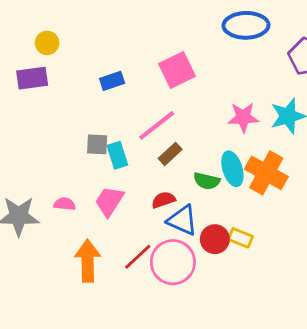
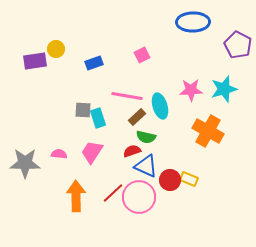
yellow circle: (47, 43) -> (56, 49), moved
pink square: (177, 70) -> (142, 55), size x0.6
pink line: (157, 125) -> (127, 96), turned 48
cyan ellipse: (232, 169) -> (160, 106), moved
green semicircle: (207, 181) -> (146, 137), moved

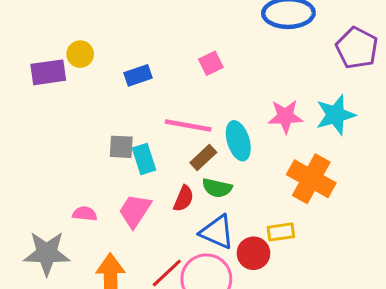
red semicircle: (132, 151) -> (184, 199), moved, turned 132
gray star: (25, 163) -> (47, 253), moved
yellow rectangle: (189, 179) -> (281, 232), moved, turned -30

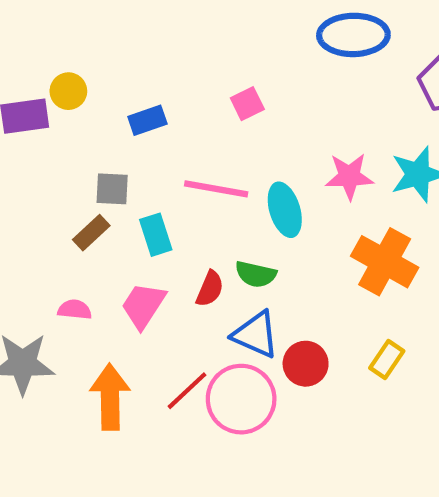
gray square: (121, 147) -> (112, 189), moved
brown rectangle: (203, 157) -> (91, 233), moved
yellow rectangle: (281, 232) -> (387, 360), moved, turned -48

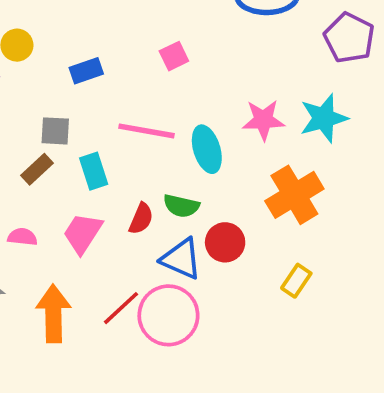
orange cross: (385, 262) -> (294, 195), turned 30
red circle: (306, 364) -> (225, 242), moved

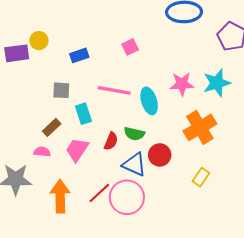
brown rectangle: (37, 169) -> (52, 127), moved

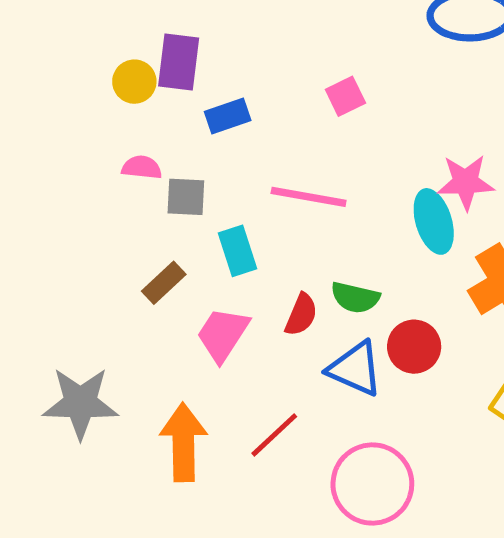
purple rectangle: (17, 53) -> (179, 62), moved, turned -75
cyan ellipse: (149, 101) -> (434, 221), moved
pink semicircle: (42, 152) -> (142, 167), moved
pink circle: (127, 197) -> (372, 484), moved

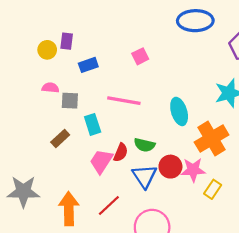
purple rectangle: (179, 62) -> (67, 41), size x0.7
pink star: (466, 182) -> (193, 170), moved
pink trapezoid: (223, 334) -> (101, 161), moved
blue triangle: (355, 369) -> (144, 176), turned 32

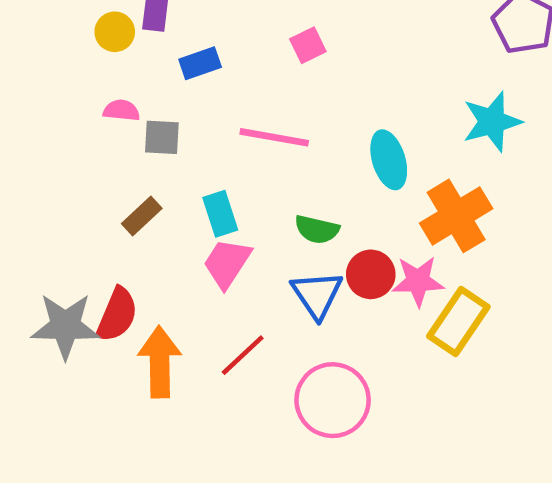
cyan rectangle: (93, 124) -> (220, 214), moved
red semicircle: (121, 153) -> (117, 315), moved, size x1.4
yellow rectangle: (213, 189) -> (458, 322), size x1.6

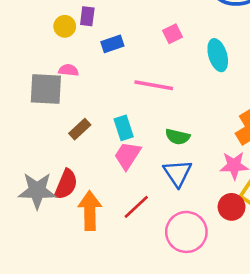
gray square: (162, 137) -> (46, 89), moved, size x1.6
cyan ellipse: (389, 160) -> (218, 55), moved
red circle: (371, 274) -> (232, 207), moved

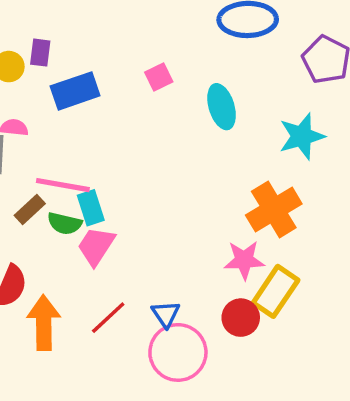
blue rectangle: (112, 44) -> (75, 91), size x1.5
pink line: (154, 85) -> (63, 185), moved
green semicircle: (178, 137) -> (65, 223), moved
blue triangle: (178, 173) -> (166, 314), moved, size x0.7

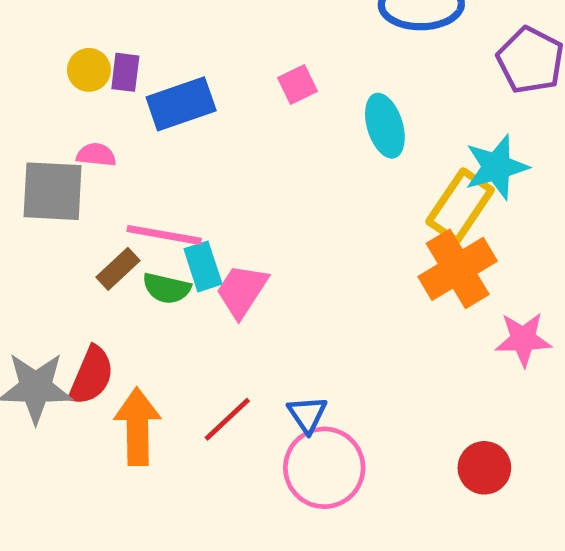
purple rectangle: (40, 53) -> (125, 72), moved
pink trapezoid: (96, 246) -> (242, 291), moved
pink star: (244, 260) -> (523, 339), moved
yellow rectangle: (276, 291) -> (460, 206), moved
red circle: (241, 318) -> (484, 468), moved

